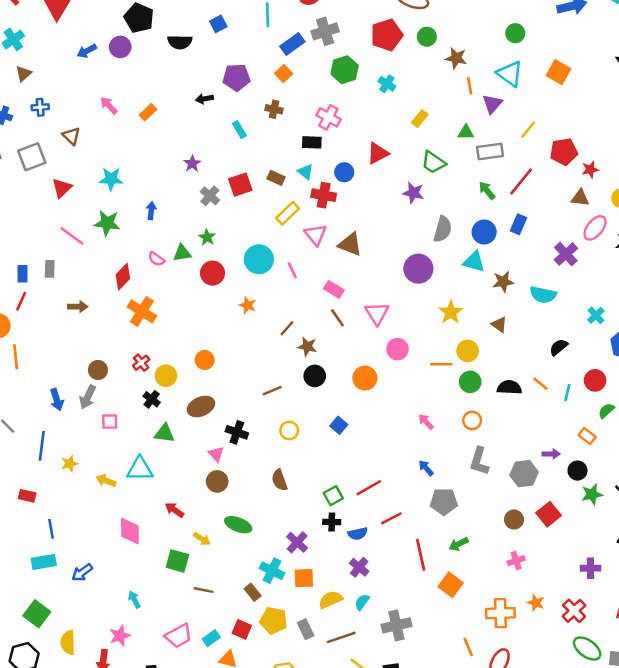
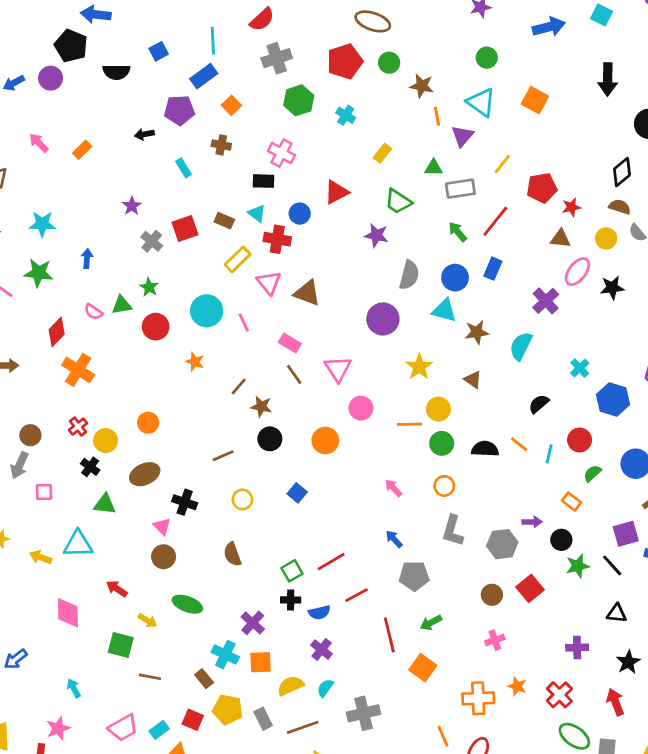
blue rectangle: (292, 44) -> (204, 76), moved
cyan semicircle: (543, 295) -> (521, 346), turned 105

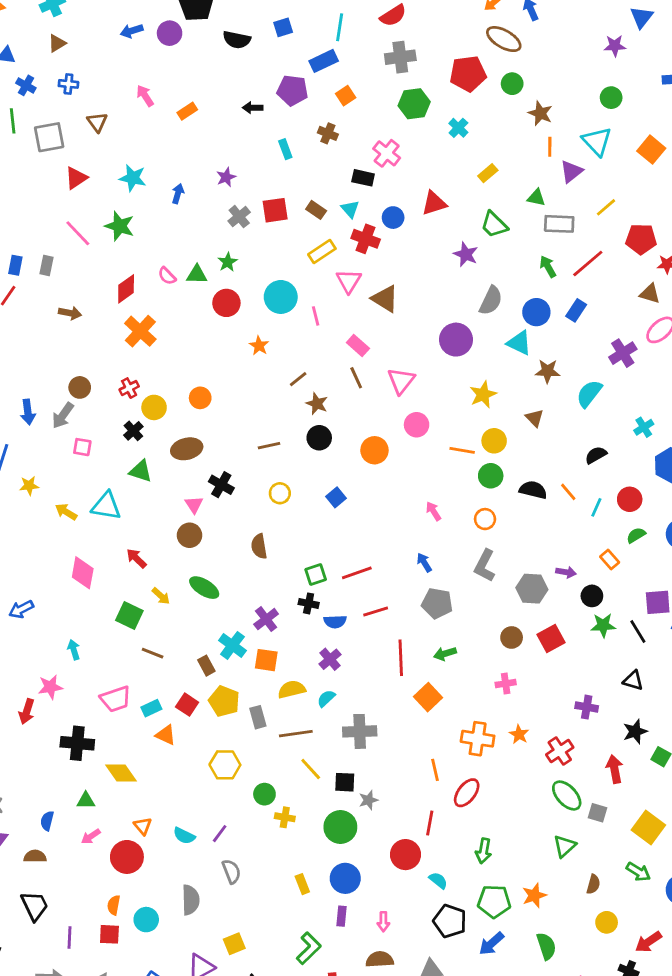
blue arrow: (87, 259) -> (178, 194), moved

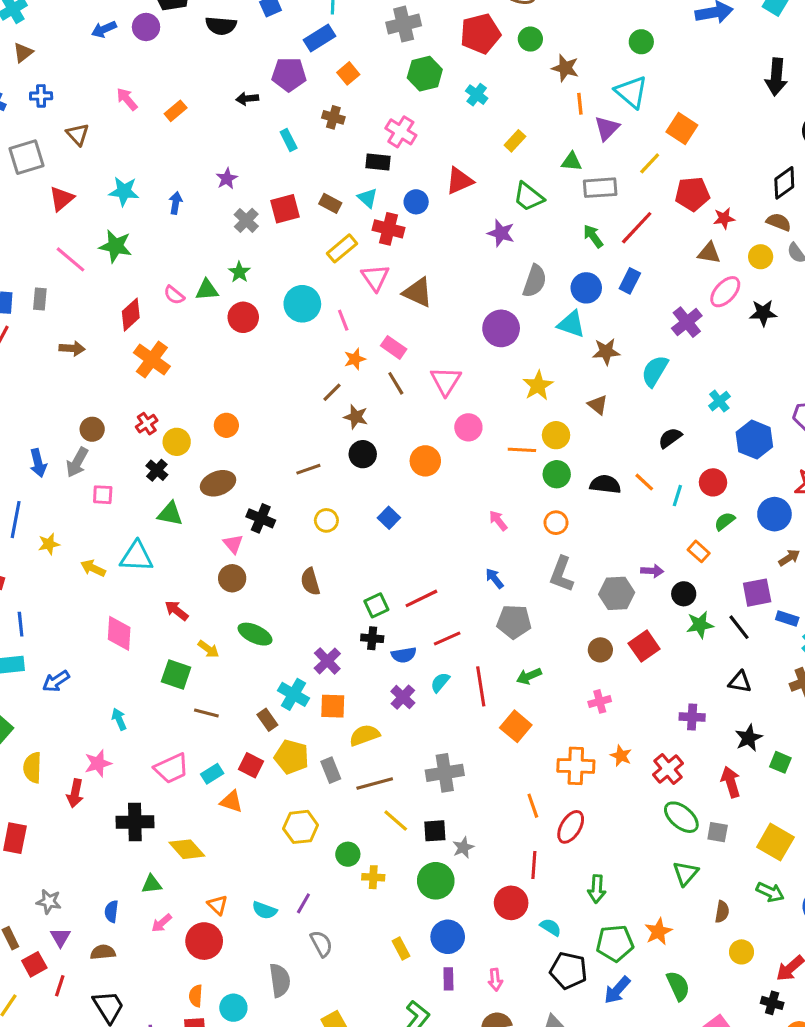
orange square: (651, 150) -> (682, 128), moved
orange star: (259, 346) -> (355, 359), moved, turned 30
cyan semicircle: (326, 698) -> (440, 682), moved

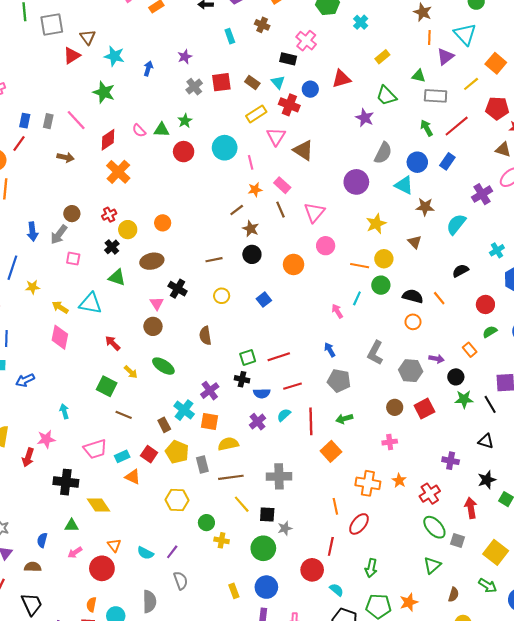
brown triangle: (78, 134) -> (88, 37), moved
pink line: (70, 259) -> (76, 120), moved
cyan line: (677, 496) -> (357, 298), moved
orange circle: (556, 523) -> (413, 322), moved
pink diamond: (119, 633) -> (60, 337), moved

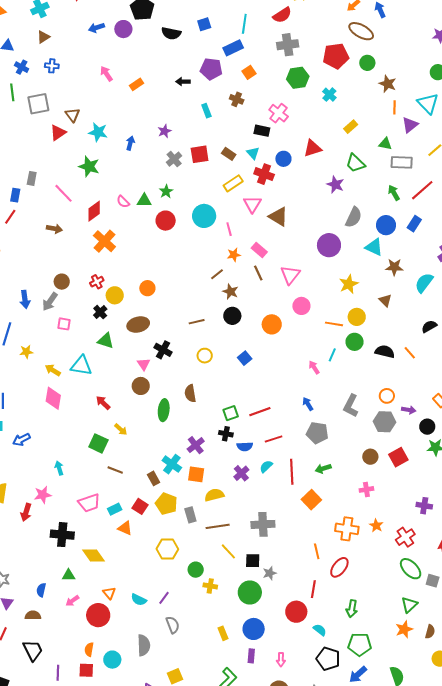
gray rectangle: (48, 121) -> (32, 178), moved
orange circle: (413, 322) -> (387, 396), moved
green ellipse: (163, 366) -> (164, 410), moved, turned 65
orange star: (409, 602) -> (404, 629), moved

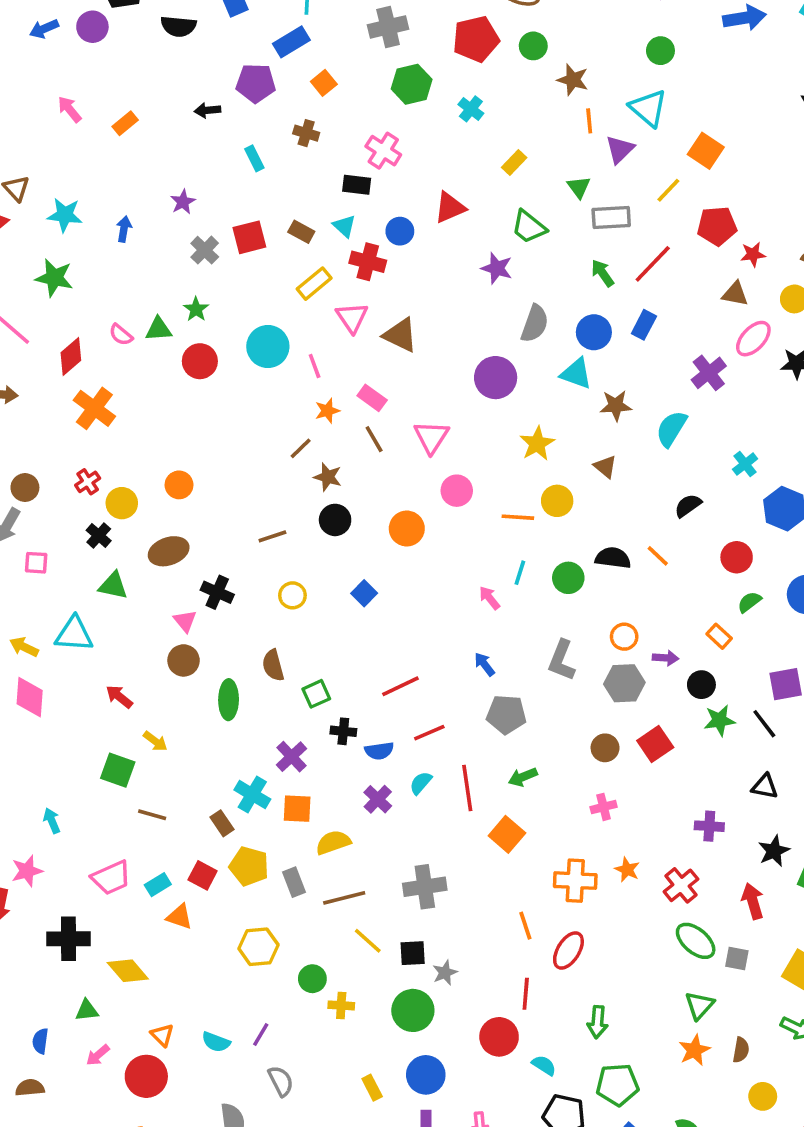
green triangle: (385, 144) -> (579, 187), turned 48
green circle: (355, 342) -> (568, 578), moved
green square: (231, 413) -> (316, 694), moved

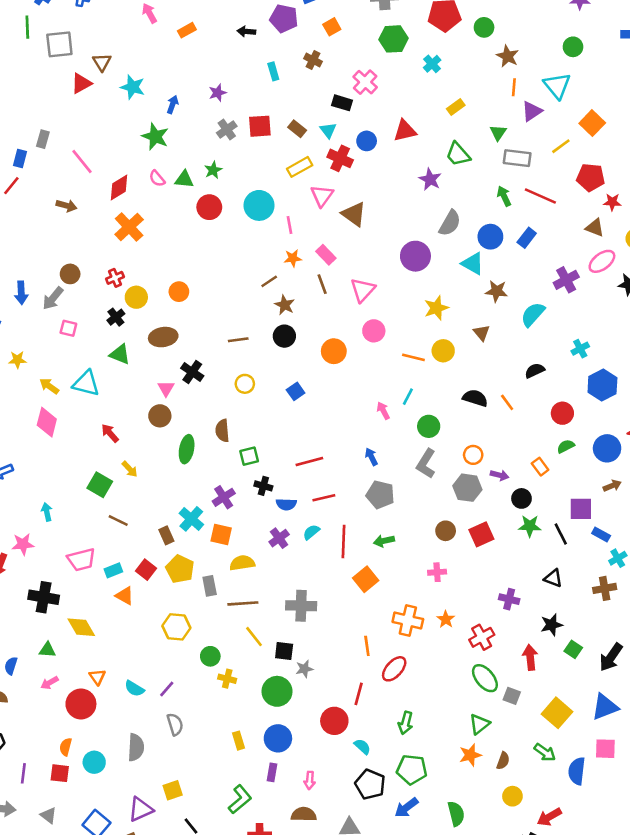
red line: (653, 264) -> (540, 196), turned 60
green star: (54, 278) -> (155, 137), moved
green circle: (568, 578) -> (429, 426), moved

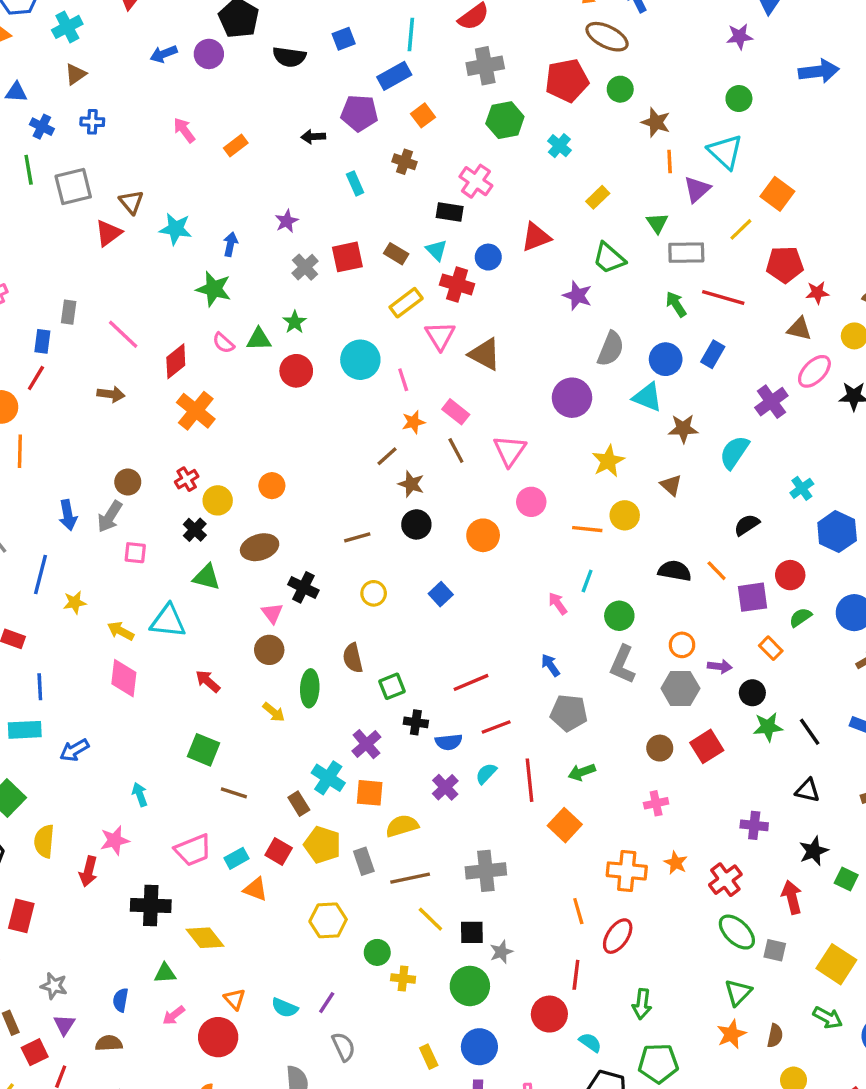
yellow arrow: (130, 469) -> (274, 712), moved
purple square: (581, 509) -> (753, 597), moved

